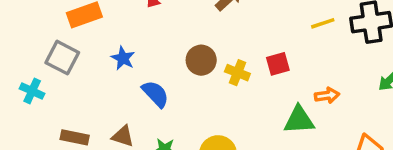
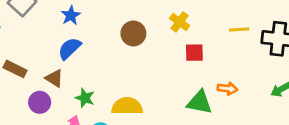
yellow cross: (237, 73) -> (180, 22), moved
blue semicircle: (155, 94) -> (70, 48), moved, turned -105

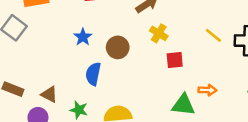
blue star: (71, 15) -> (83, 37), moved
yellow line: (239, 29) -> (213, 35), turned 48
blue semicircle: (70, 48) -> (93, 74), moved, turned -30

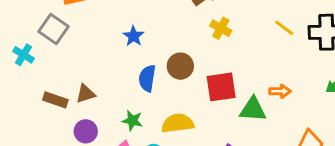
brown circle: (118, 47) -> (180, 66), moved
red square: (175, 60) -> (221, 87), moved, size x1.5
brown triangle: (49, 94) -> (86, 94), moved, turned -42

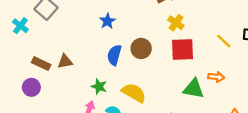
yellow line: (284, 28) -> (224, 41), moved
red square: (221, 87) -> (182, 50), moved
yellow semicircle: (178, 123) -> (134, 93), turned 30
purple circle: (86, 131) -> (31, 87), moved

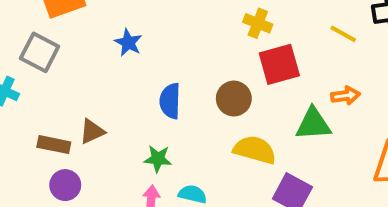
blue star: (107, 21) -> (128, 43), moved
brown circle: (141, 48) -> (234, 99), moved
purple circle: (31, 87) -> (65, 185), moved
yellow semicircle: (134, 93) -> (255, 150), moved

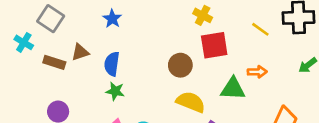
blue semicircle: (170, 101) -> (112, 64), moved
brown triangle: (92, 131) -> (80, 52), moved
brown rectangle: (54, 145) -> (54, 62), moved
green star: (158, 159) -> (115, 91), moved

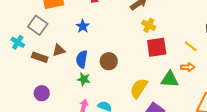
yellow line: (260, 29) -> (191, 46), moved
brown circle: (180, 65) -> (109, 61), moved
yellow semicircle: (191, 102) -> (139, 88), turned -80

